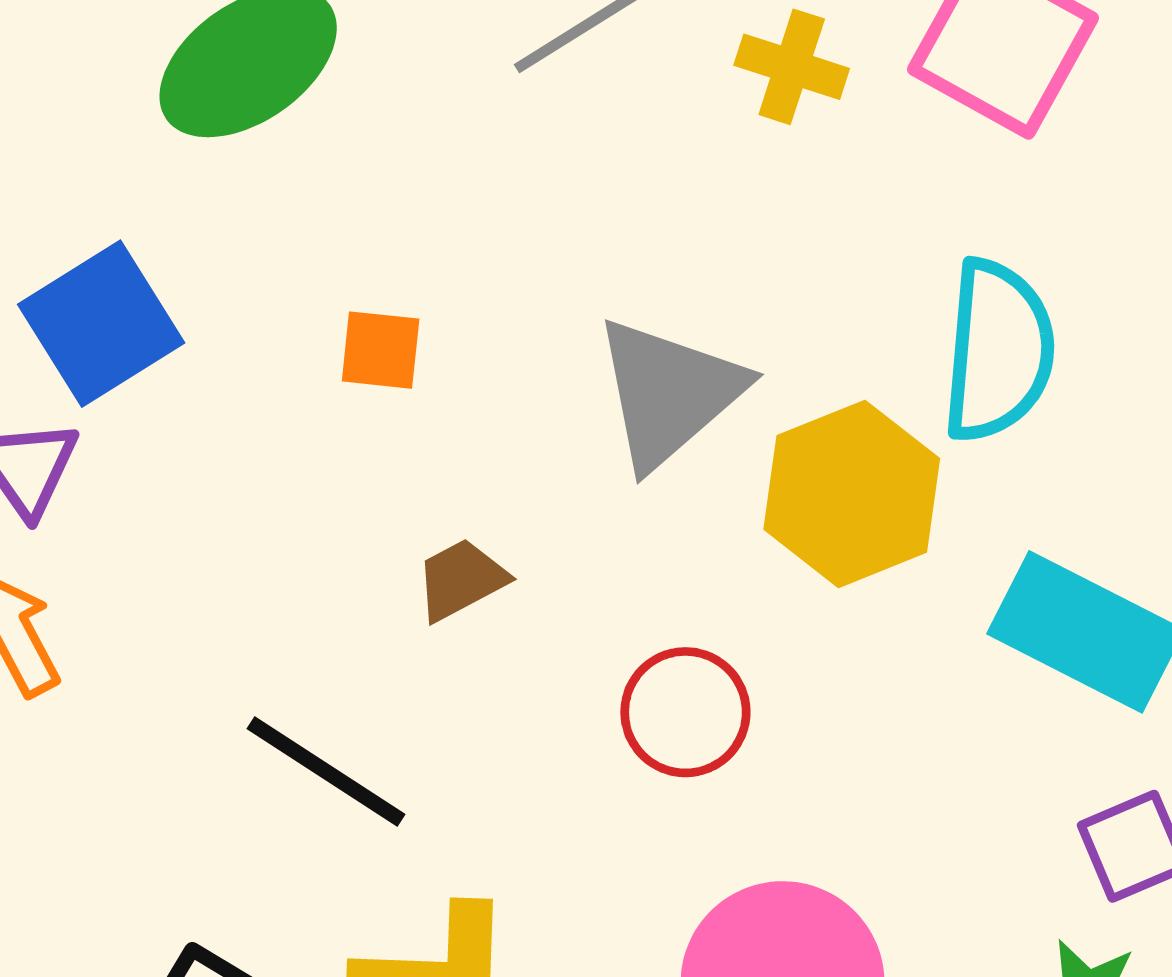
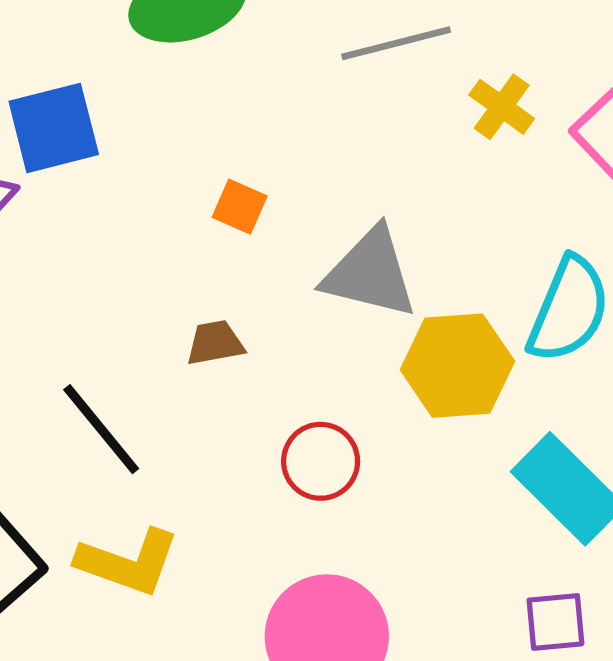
orange square: (381, 350) -> (240, 207), moved
gray triangle: (669, 393) -> (370, 273), turned 37

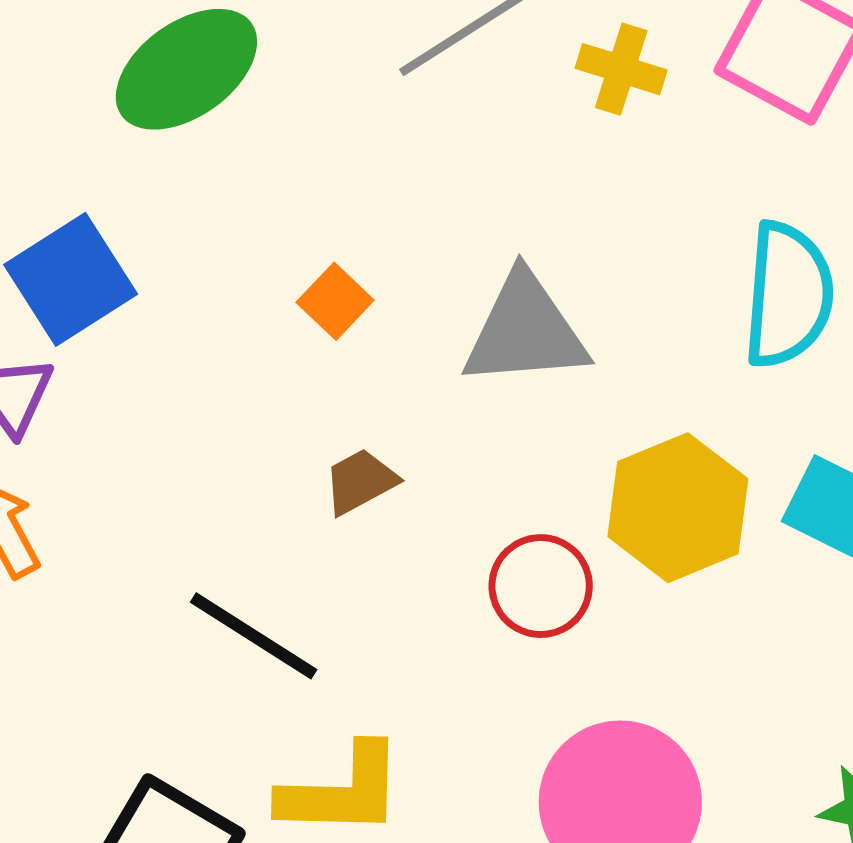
orange square: (240, 207) -> (335, 301), turned 38
yellow hexagon: (457, 366) -> (678, 508), moved

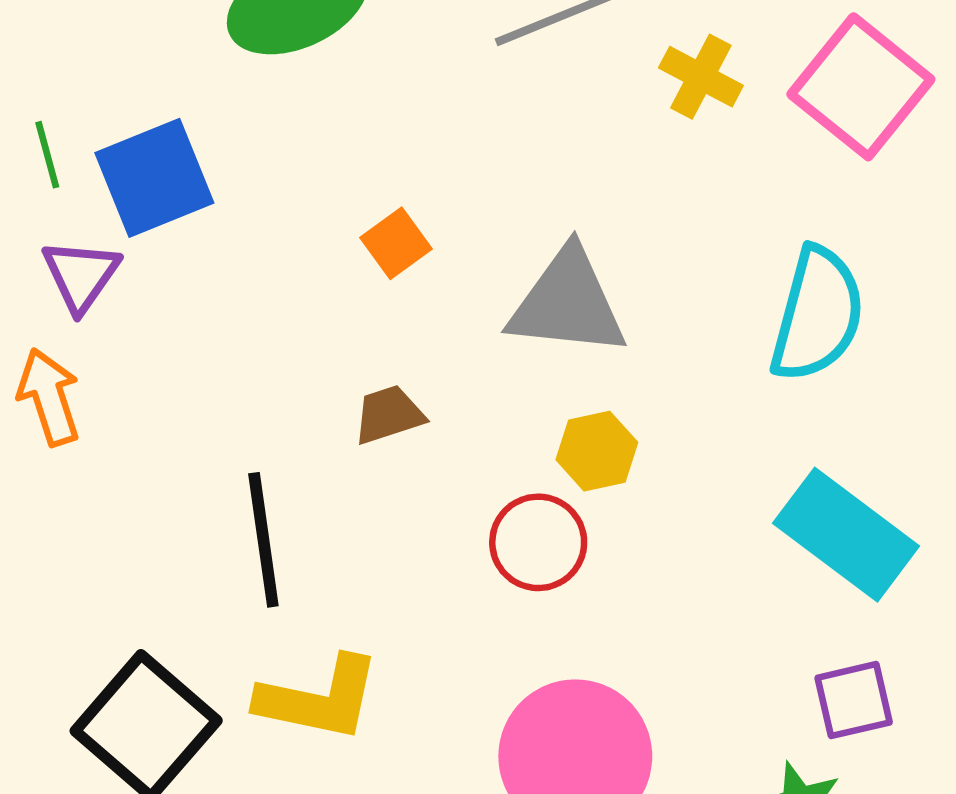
yellow hexagon: (678, 508) -> (597, 451), moved, size x0.6
black line: (254, 636) -> (263, 540), turned 39

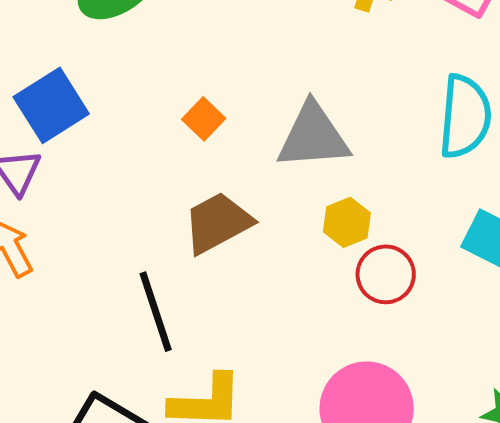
brown trapezoid: (389, 415) -> (218, 223), size x1.6
red circle: (538, 542) -> (386, 274), moved

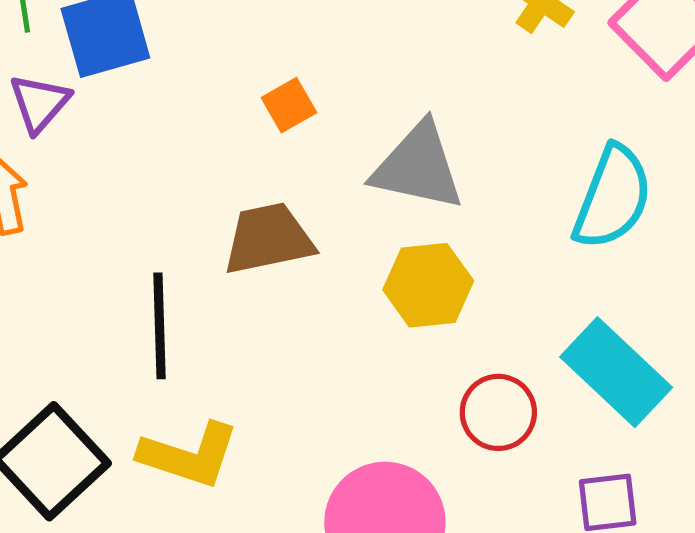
yellow hexagon: (347, 222) -> (428, 285), size x1.4
red circle: (386, 274) -> (498, 412), moved

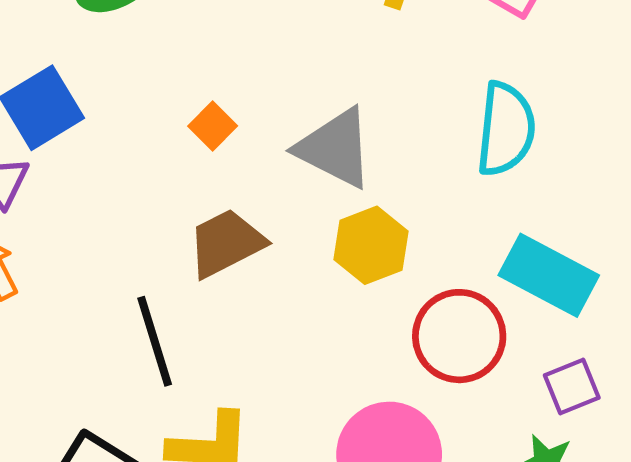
gray triangle: (418, 167) -> (335, 148), turned 30
red circle: (498, 412) -> (459, 336), size x1.4

